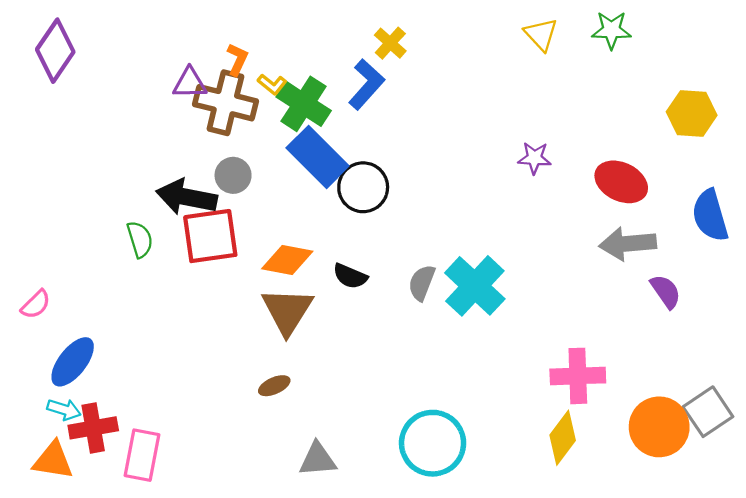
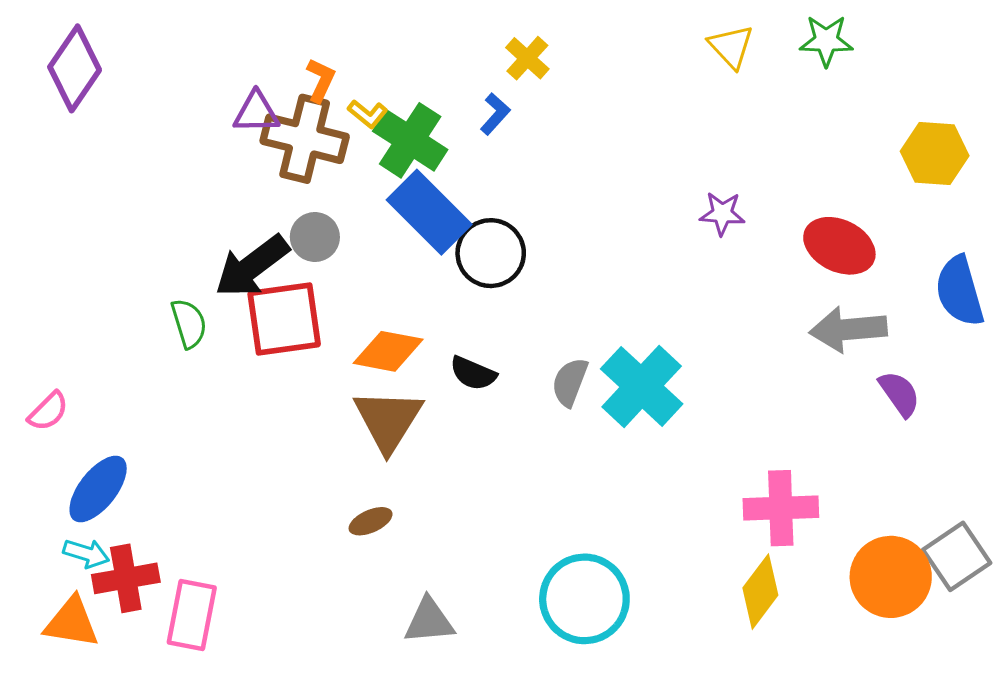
blue L-shape: (366, 84) -> (495, 114), size x0.6
black arrow: (186, 197) -> (252, 266), turned -48

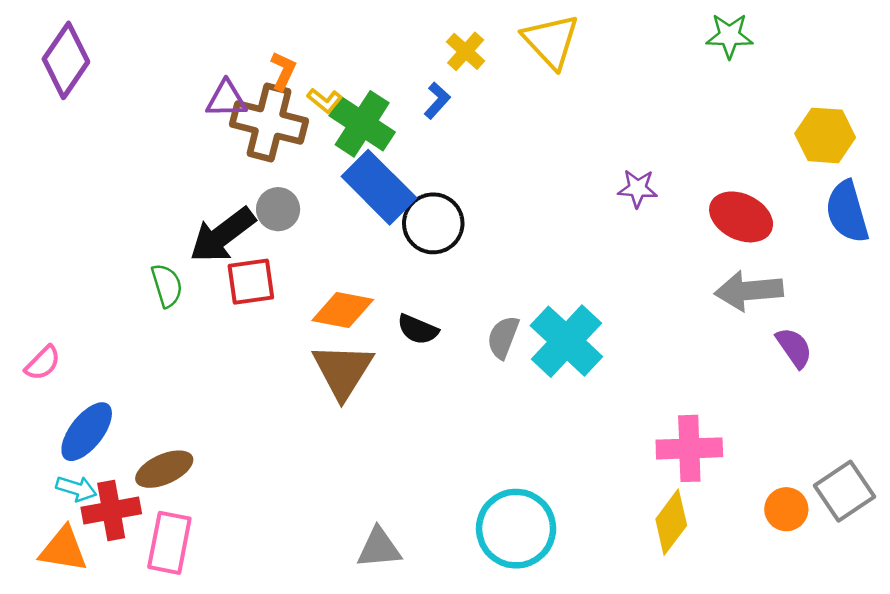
yellow triangle: (731, 47) -> (551, 41), moved, size x1.4
blue semicircle: (960, 291) -> (847, 212), moved
red square: (284, 319) -> (251, 282), size x0.7
brown ellipse: (371, 521) -> (164, 469), moved, size x1.5
orange circle: (891, 577) -> (786, 509), size x0.6

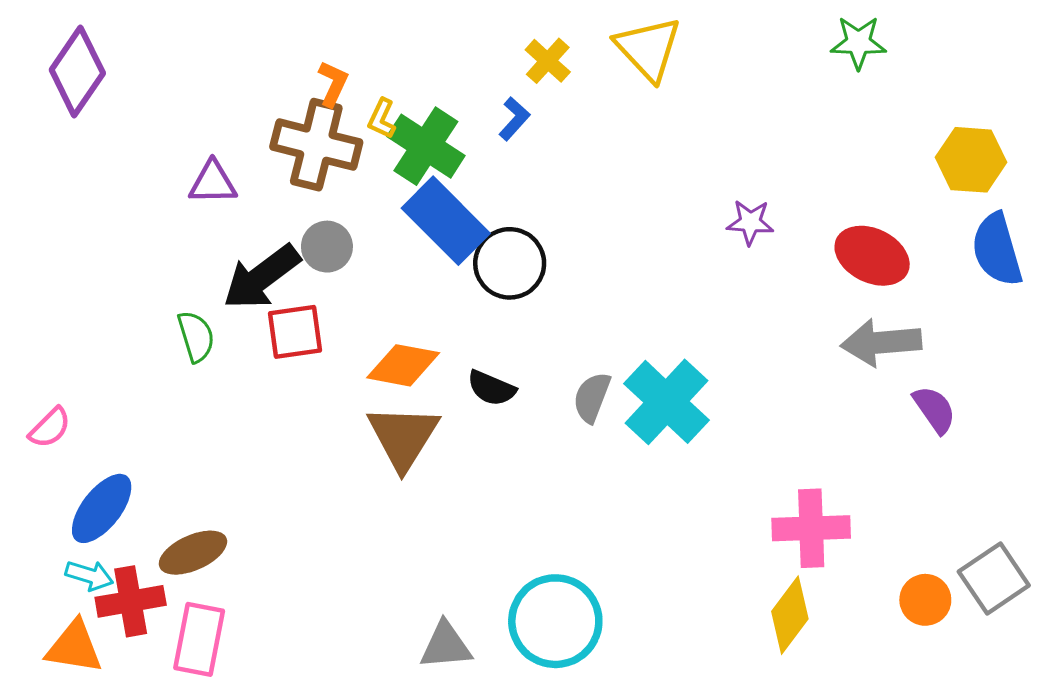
purple triangle: (226, 99) -> (213, 183), moved
yellow L-shape: (325, 101) -> (382, 119), turned 76
cyan circle: (516, 529) -> (555, 621), moved

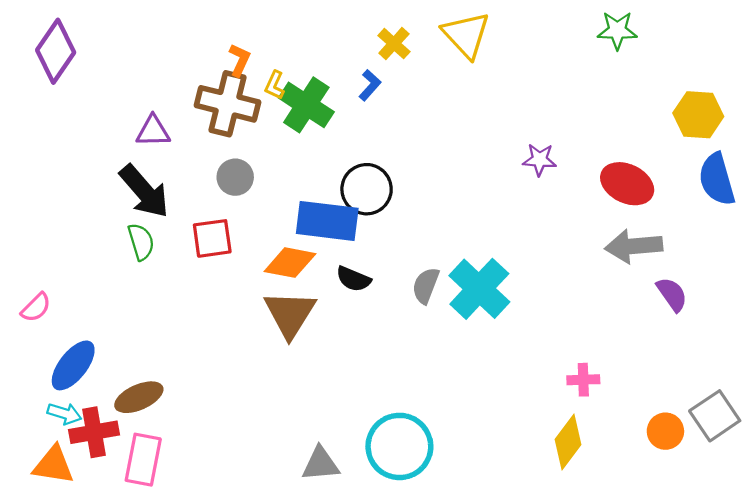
blue rectangle: (446, 221) -> (327, 221), moved, turned -38
black arrow: (261, 277) -> (144, 191), moved, turned -94
pink cross: (811, 528) -> (583, 380), size x0.6

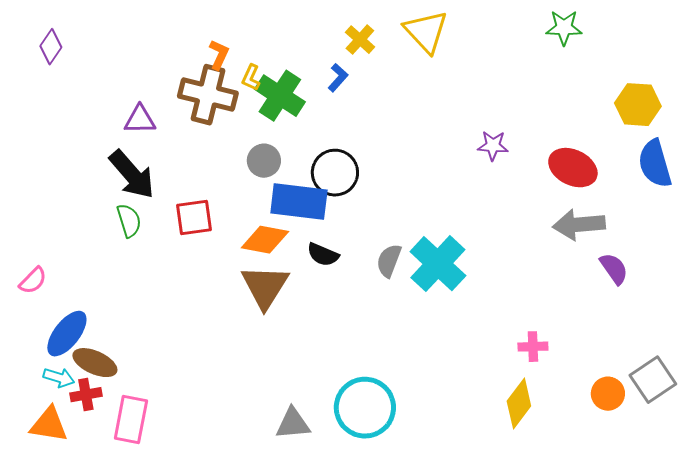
purple diamond: (56, 51) -> (51, 47), size x0.6
gray circle: (235, 177) -> (264, 161), moved
brown ellipse: (139, 397) -> (95, 363), moved, turned 48
red cross: (94, 432) -> (86, 395), size x0.7

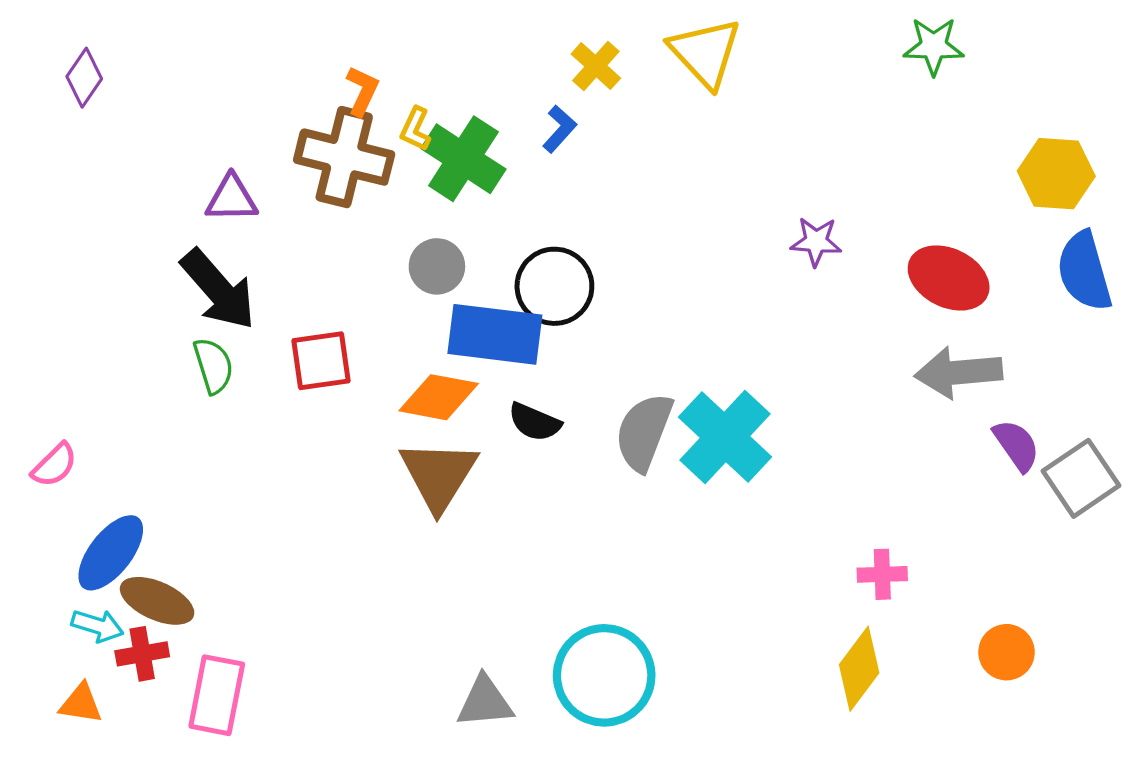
gray semicircle: (389, 261) -> (644, 432), size x1.4
gray square: (653, 380) -> (1081, 478), moved
orange triangle: (49, 425) -> (81, 704), size x0.7

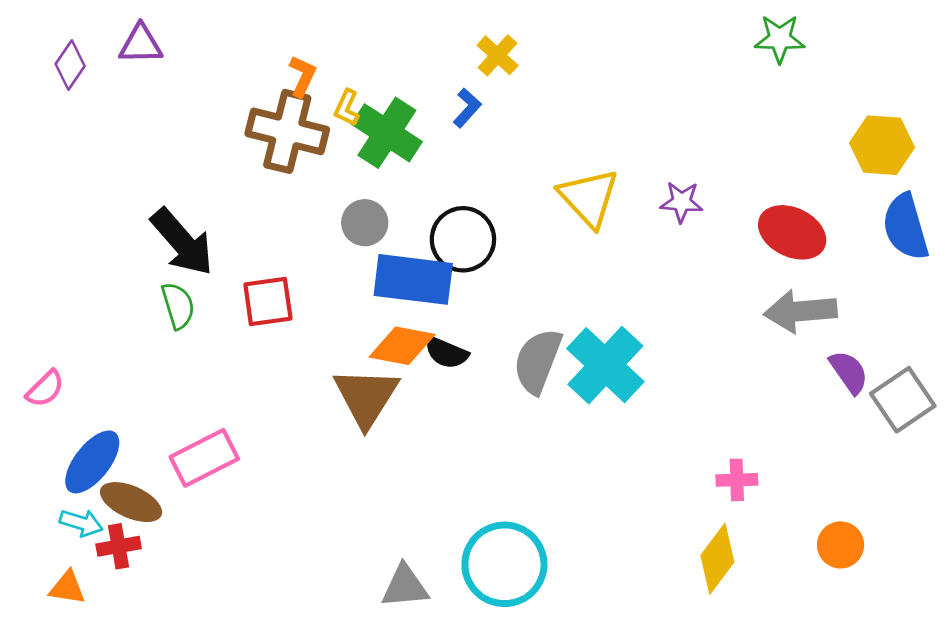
yellow triangle: (705, 53) -> (589, 198), moved
purple triangle: (232, 198) -> (141, 44), moved
orange diamond: (439, 397) -> (402, 346), moved
pink rectangle: (217, 695) -> (204, 458), moved, turned 52

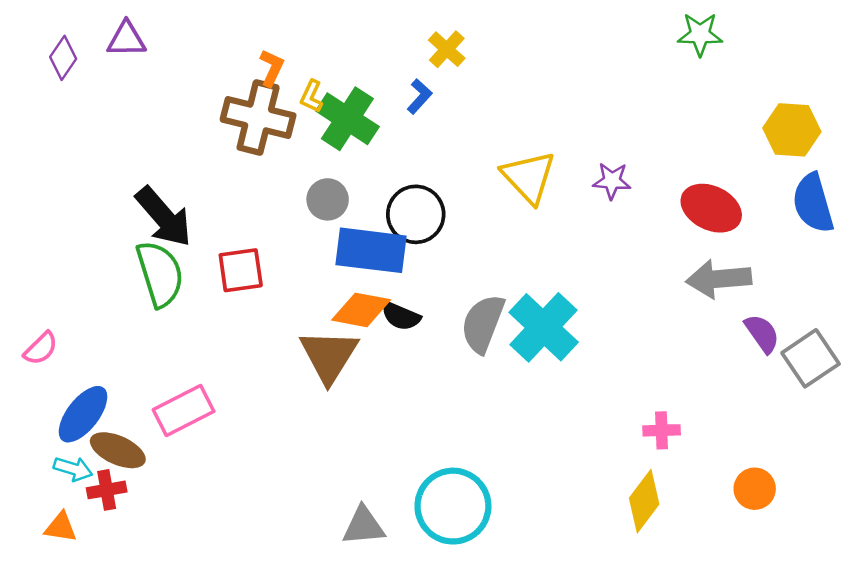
green semicircle: (178, 306) -> (160, 274), size x1.6

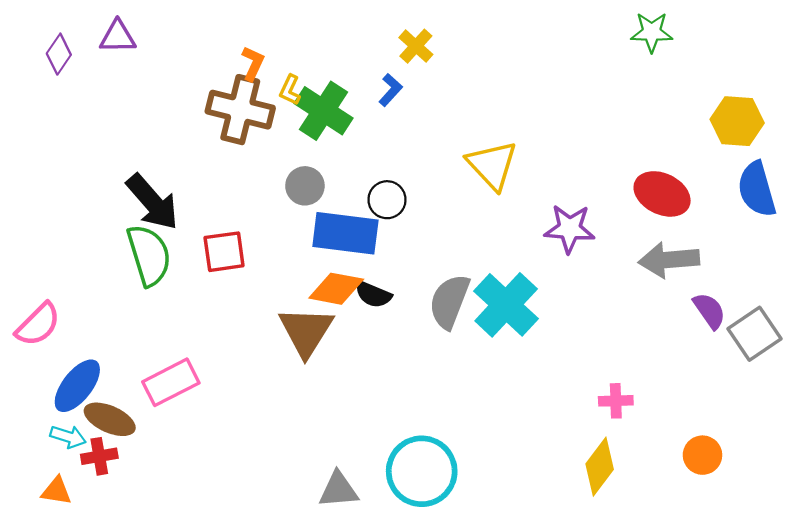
purple star: (612, 181) -> (570, 229), moved, size x1.4
black circle: (416, 214) -> (387, 200), size x0.7
pink semicircle: (41, 348) -> (38, 325), size x1.4

